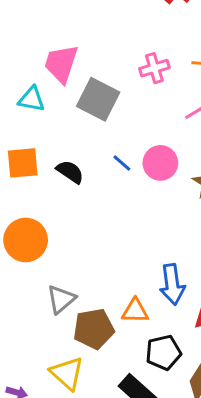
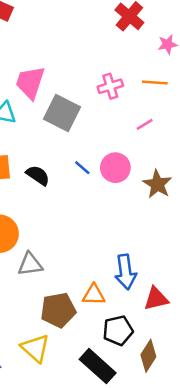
gray triangle: (61, 299) -> (30, 264), moved, turned 32

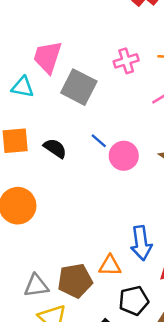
pink circle: (115, 168) -> (124, 156), moved
gray triangle: (30, 264) -> (36, 286), moved

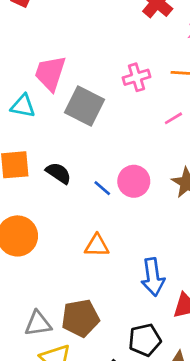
blue line: (99, 141) -> (102, 188), moved
orange triangle: (110, 266) -> (97, 246), moved

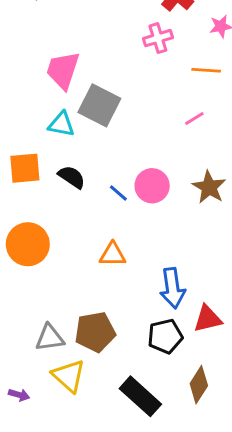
pink cross: (137, 77) -> (158, 38), moved
cyan triangle: (23, 106) -> (61, 124), moved
black pentagon: (145, 340) -> (165, 336), moved

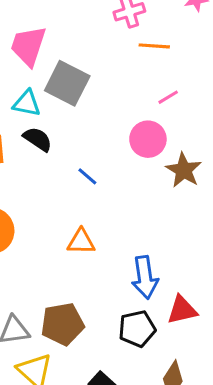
orange line: (206, 70) -> (154, 46), moved
black semicircle: (72, 177) -> (38, 139), moved
pink circle: (152, 186) -> (148, 139), moved

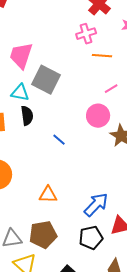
black semicircle: (38, 139) -> (27, 116), turned 48
orange triangle: (81, 242) -> (48, 195), moved
blue arrow: (145, 277) -> (96, 205), turned -128

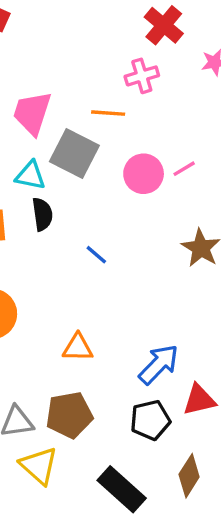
orange line: (102, 56) -> (108, 113), moved
pink circle: (98, 116) -> (144, 174), moved

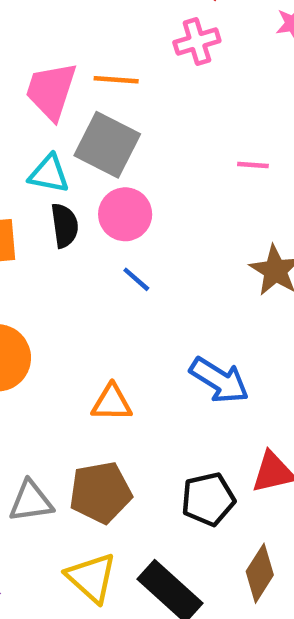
orange line: (108, 113) -> (116, 80), moved
pink line: (184, 169) -> (253, 165), turned 35
pink circle: (144, 174) -> (125, 214), moved
blue arrow: (159, 364) -> (219, 380), moved, turned 78
yellow triangle: (39, 466) -> (91, 578), moved

